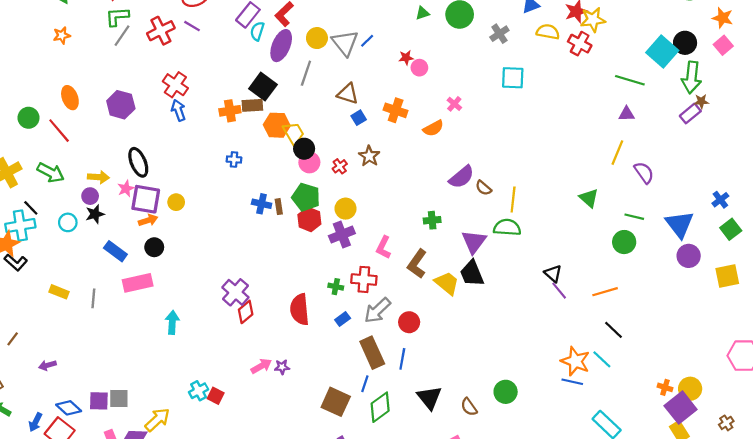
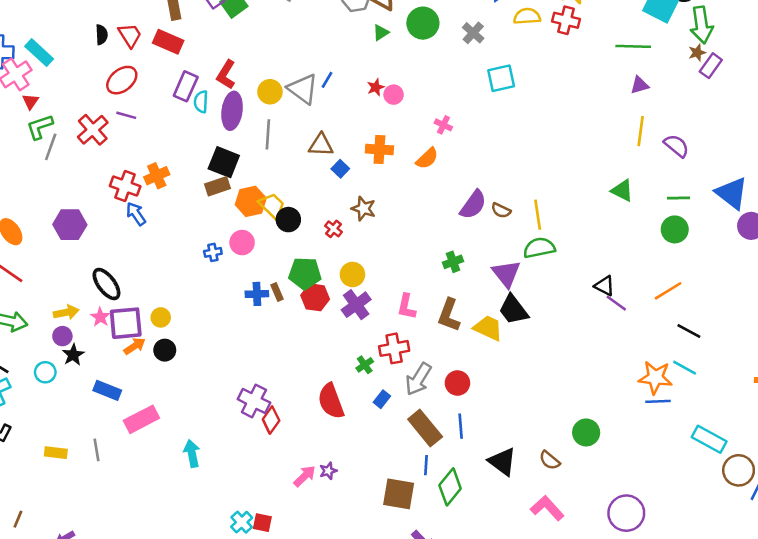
brown star: (701, 101) -> (697, 53), moved
orange cross: (230, 111) -> (157, 176), moved
pink circle: (309, 162) -> (242, 243), moved
black circle: (154, 247) -> (165, 350), moved
green cross: (336, 287) -> (365, 365), turned -32

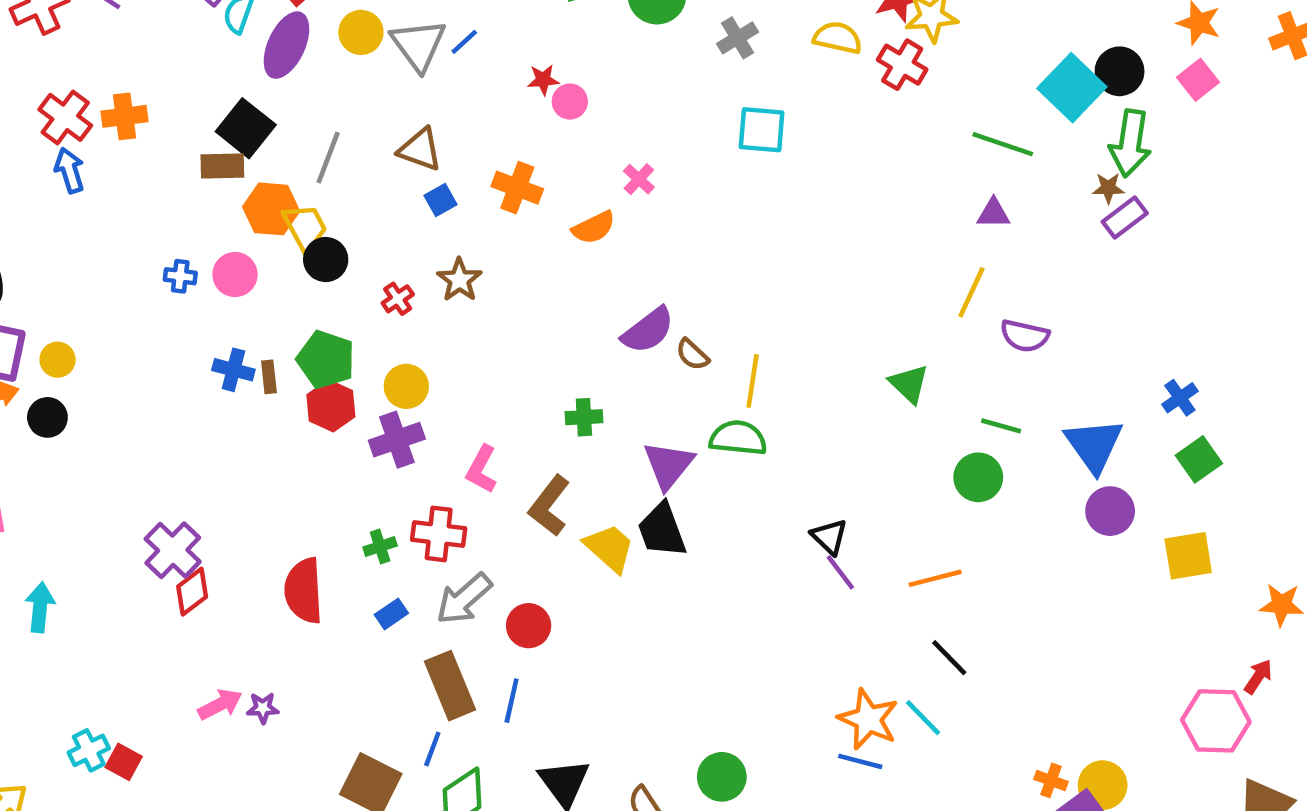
gray line: (268, 134) -> (328, 158), moved
purple semicircle: (676, 146) -> (1025, 336), turned 136

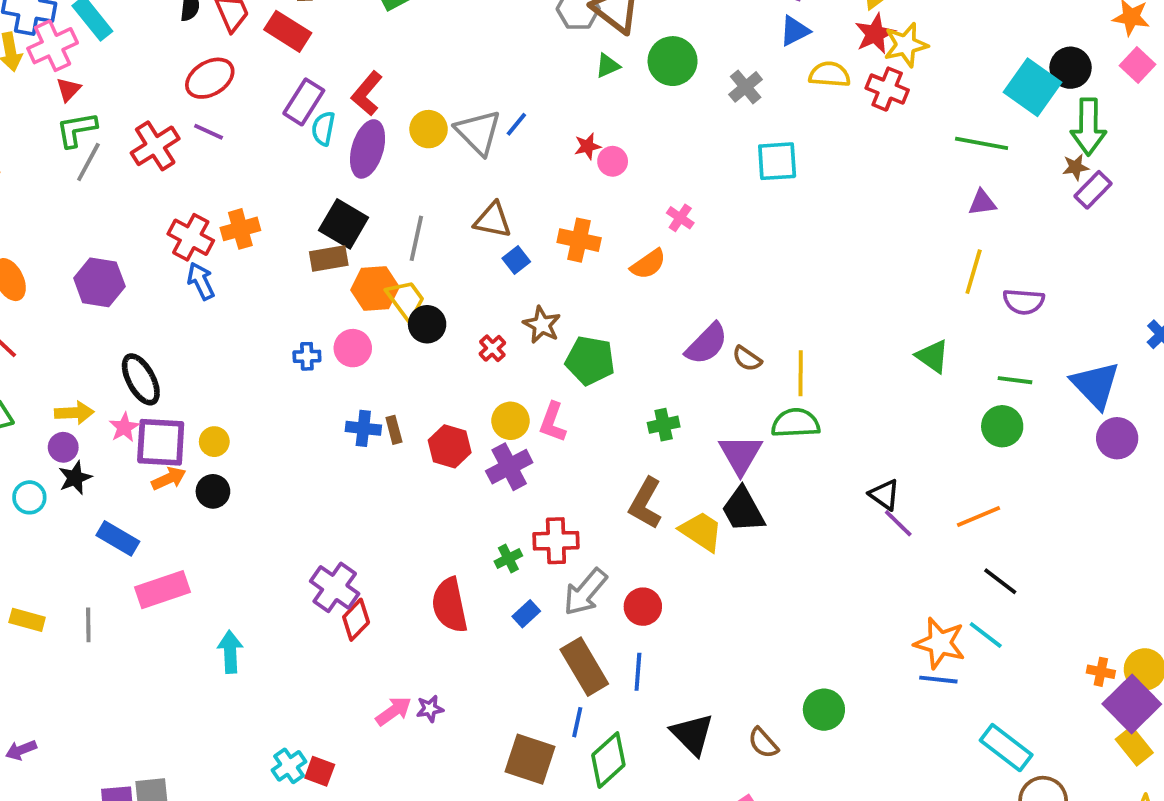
green pentagon: (326, 360) -> (590, 360), moved
pink L-shape: (481, 469) -> (553, 422), moved

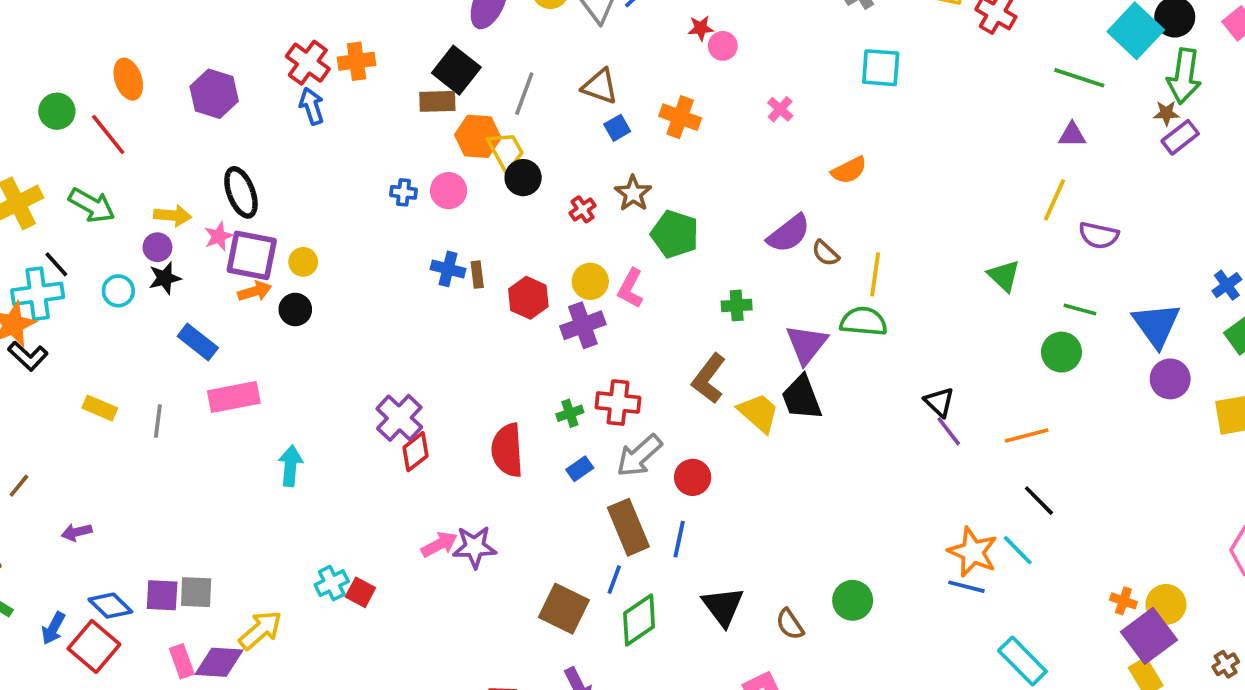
orange semicircle: (648, 264) -> (849, 170), moved
purple star: (430, 709) -> (475, 547), size x1.6

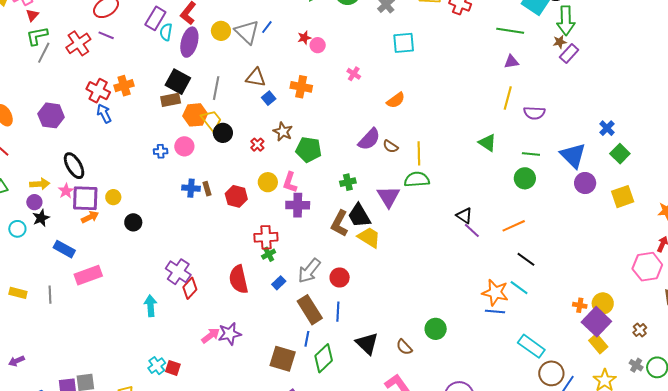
black circle: (295, 309) -> (133, 222), moved
purple cross: (583, 325) -> (298, 205), moved, turned 30
black trapezoid: (802, 398) -> (359, 216), moved
red cross: (618, 403) -> (266, 237), moved
cyan arrow: (290, 466) -> (150, 306), moved

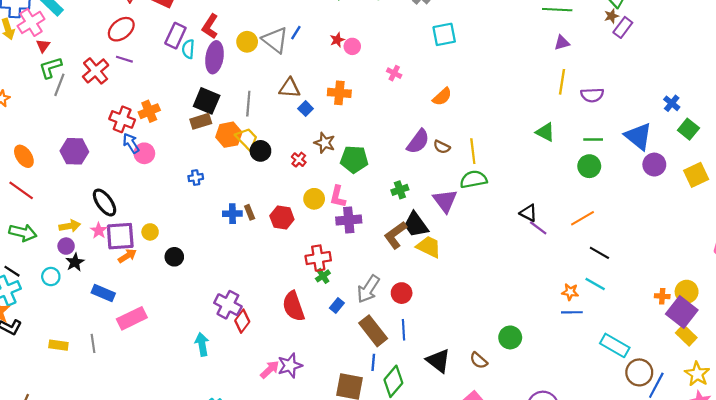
pink circle: (184, 146) -> (144, 153), moved
brown L-shape: (339, 223) -> (395, 235), turned 32
orange star: (495, 293) -> (570, 292), size x0.6

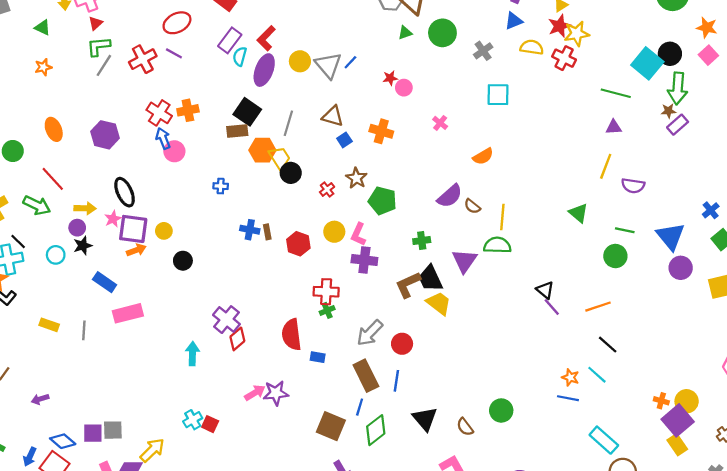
red line: (21, 190) -> (53, 179), moved
blue rectangle: (337, 305) -> (318, 357), moved, turned 48

